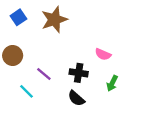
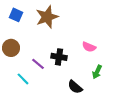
blue square: (18, 17) -> (16, 15), turned -32
black cross: (79, 73) -> (59, 57), moved
black semicircle: (76, 98) -> (75, 87), moved

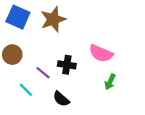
blue square: (16, 15) -> (18, 17), size x1.5
pink semicircle: (89, 47) -> (101, 53), size x1.5
black semicircle: (75, 87) -> (61, 99), moved

